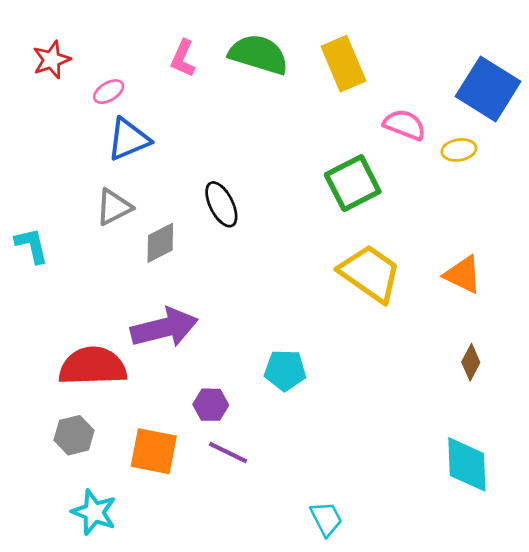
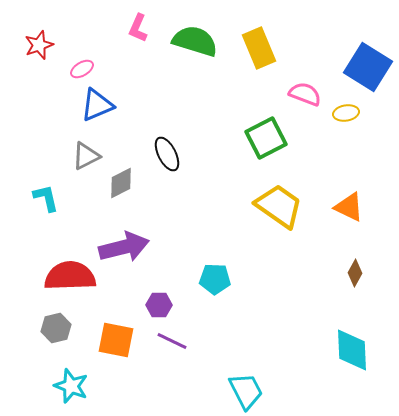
pink L-shape: (183, 58) -> (138, 28), moved
cyan L-shape: (32, 245) -> (46, 198), moved
cyan trapezoid: (326, 519) -> (246, 391), size x1.4

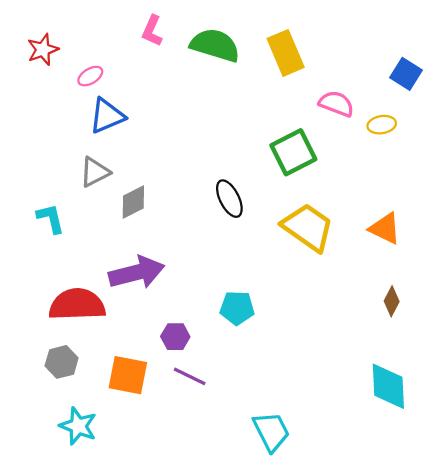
blue square: (368, 67) -> (406, 74), size x0.6
black ellipse: (167, 154) -> (229, 199), moved

